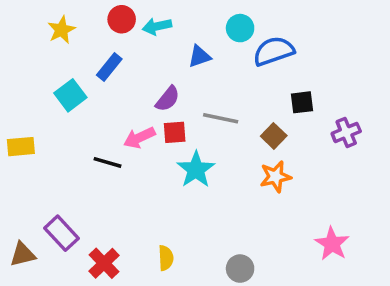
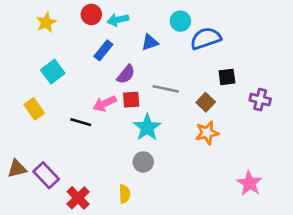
blue rectangle: (109, 67) -> (103, 50), moved
purple cross: (346, 132) -> (260, 100), turned 36
yellow rectangle: (21, 147) -> (34, 109), moved, turned 60
brown triangle: (23, 254) -> (17, 169), moved
gray circle: (240, 269) -> (143, 162), moved

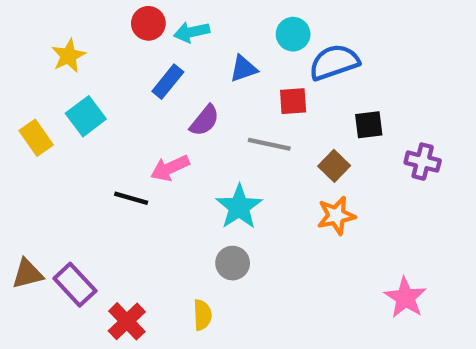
yellow star: (46, 22) -> (68, 56), moved
red square: (131, 100) -> (293, 101), moved
yellow rectangle: (34, 109) -> (36, 138), moved

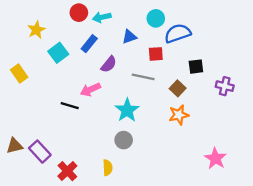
cyan square: (86, 116) -> (58, 53), moved

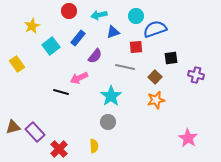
cyan arrow: (102, 17) -> (99, 15), moved

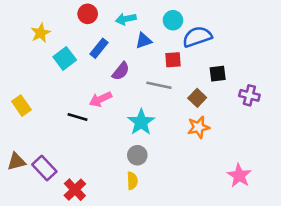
yellow rectangle: (17, 64) -> (21, 106), moved
yellow semicircle: (94, 146) -> (132, 181), moved

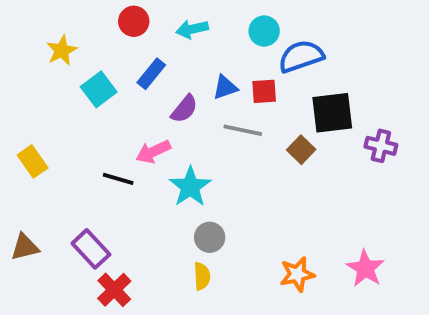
blue triangle: (144, 41) -> (225, 87), moved
black square: (218, 74) -> (332, 113), size x1.6
cyan star: (141, 122) -> (190, 187), moved
orange star: (198, 127) -> (297, 274), moved
purple rectangle: (44, 168) -> (91, 249), moved

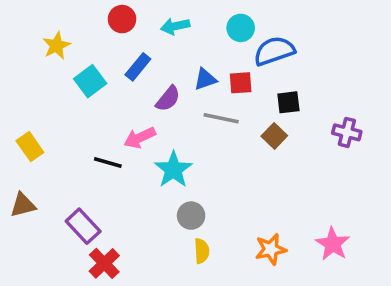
black square: (332, 113) -> (288, 102), moved, size x0.6
brown triangle: (25, 247) -> (23, 205), moved
yellow semicircle: (202, 276) -> (202, 251), moved

